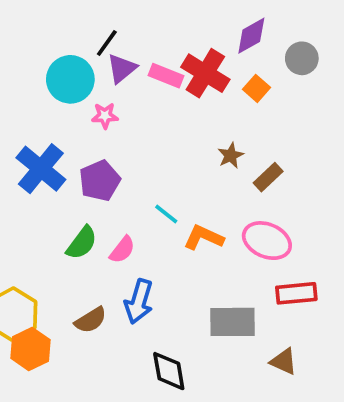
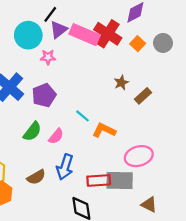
gray circle: (302, 58) -> (163, 43), moved
pink rectangle: (166, 76) -> (85, 35), size x1.5
pink ellipse: (267, 241) -> (139, 156), moved, turned -40
red rectangle: (296, 293) -> (99, 180), moved

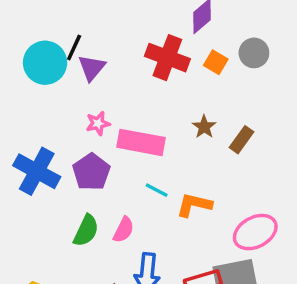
cyan circle: (28, 35) -> (45, 63), moved
pink rectangle: (85, 35) -> (141, 142), moved
pink star: (48, 57) -> (98, 123), moved

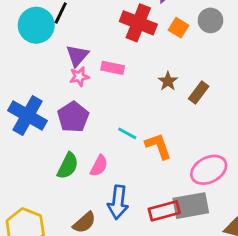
purple triangle: (92, 68) -> (77, 56), moved
pink rectangle: (141, 142) -> (113, 68), moved, size x0.6
orange L-shape: (194, 205) -> (158, 146), turned 56

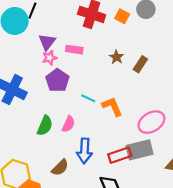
purple pentagon: (73, 117) -> (57, 80), moved

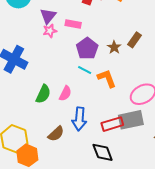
brown star: (117, 57) -> (114, 47), moved
purple pentagon: (57, 80) -> (87, 48), moved

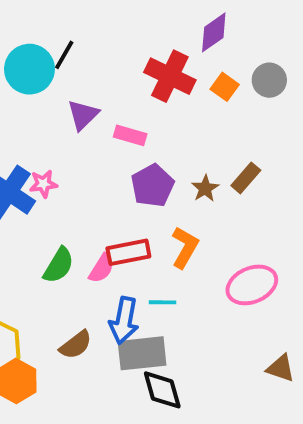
pink star: (50, 31) -> (43, 184), moved
cyan line: (85, 70) -> (163, 302), moved, turned -32
orange L-shape: (107, 78) -> (185, 247), turned 45
gray rectangle: (131, 120) -> (142, 353), moved
red rectangle: (112, 124) -> (128, 252), moved

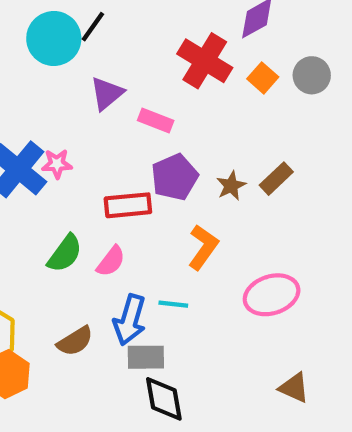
red rectangle: (128, 252) -> (128, 205), moved
gray rectangle: (142, 353) -> (146, 357), size x0.7

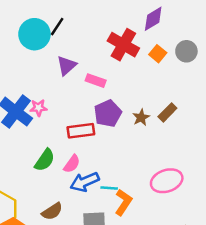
orange L-shape: (203, 247) -> (123, 202), moved
blue arrow: (130, 320) -> (85, 182), moved, turned 52

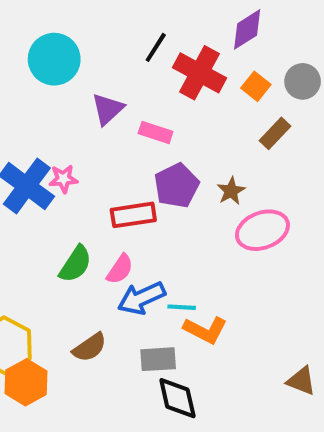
black line: (57, 27) -> (156, 47), moved
brown rectangle: (167, 112) -> (275, 133), moved
pink ellipse: (167, 181) -> (262, 230), moved
orange L-shape: (123, 202) -> (205, 330), turned 85

